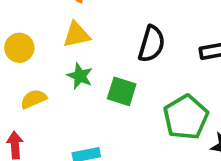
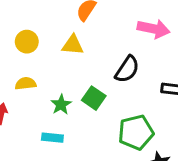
green star: (80, 76) -> (61, 105), moved

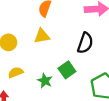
green square: (94, 98) -> (67, 70), turned 35

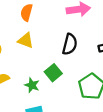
yellow triangle: (42, 36) -> (26, 41), turned 35

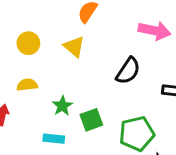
green square: (53, 73) -> (91, 120), moved

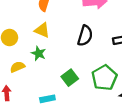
green star: (62, 106) -> (39, 53), moved

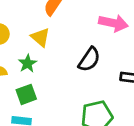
green square: (70, 78) -> (26, 94), moved

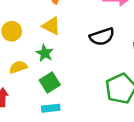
black semicircle: (89, 59) -> (102, 37), turned 50

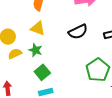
yellow semicircle: (18, 67) -> (15, 54), moved

